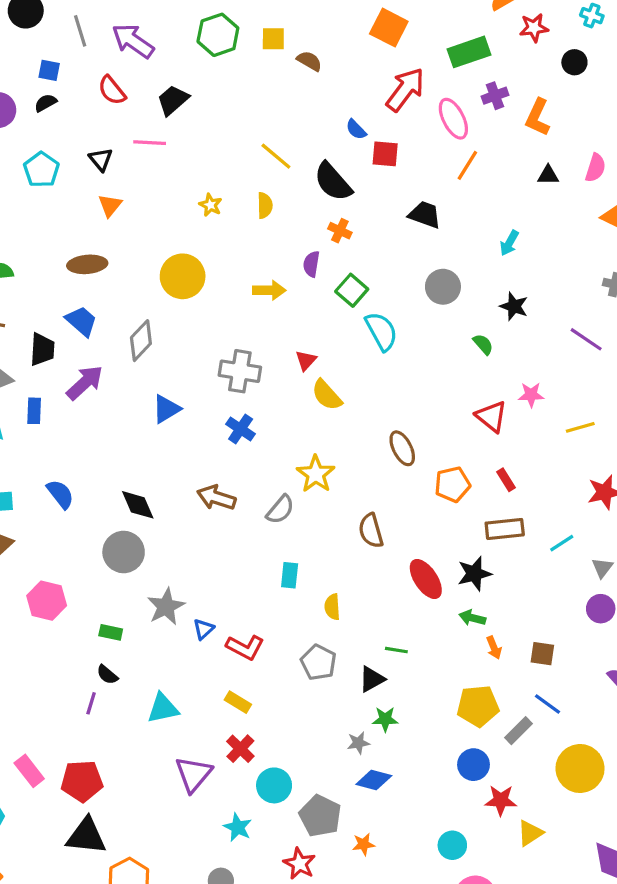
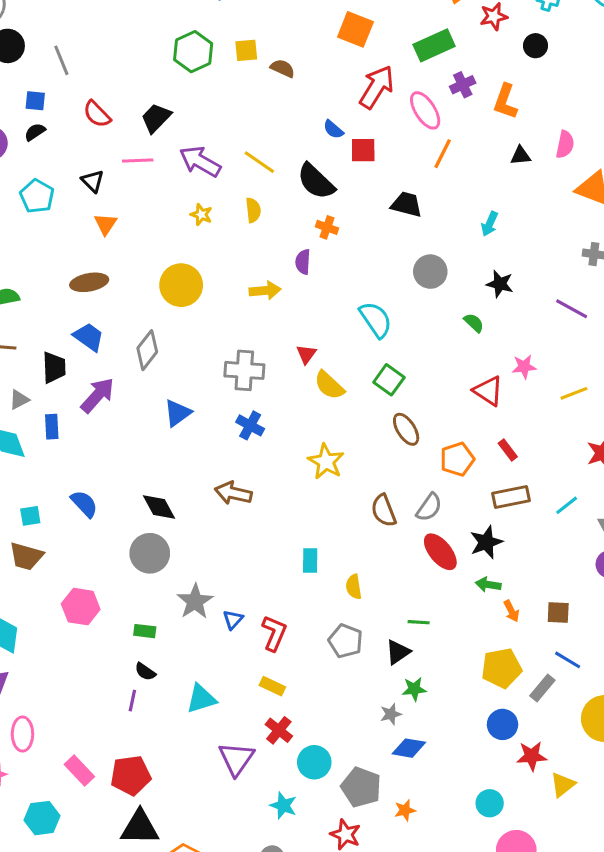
purple arrow: (133, 41) -> (200, 161), moved
green square: (352, 290) -> (389, 380), moved
gray semicircle: (280, 510) -> (429, 507), moved
red L-shape: (245, 647) -> (274, 633), turned -90

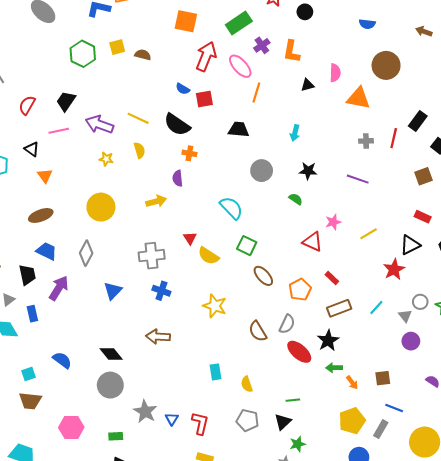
red semicircle: (97, 114) -> (27, 105), turned 84

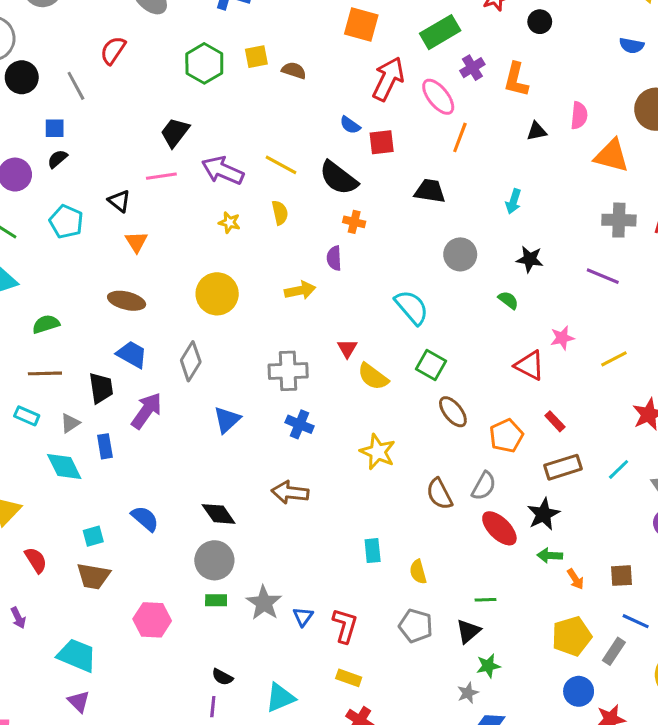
red semicircle: (27, 105) -> (113, 50), moved
gray cross: (366, 141) -> (619, 220), size x1.5
brown ellipse: (41, 215) -> (127, 301), turned 30
green rectangle: (116, 436) -> (216, 600), moved

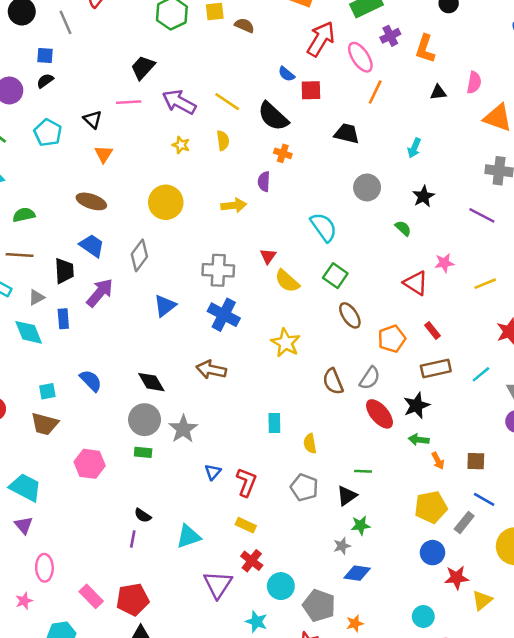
black star: (530, 259) -> (423, 196), turned 30
blue cross: (300, 424) -> (224, 315), size x1.4
gray star: (264, 603) -> (183, 429), moved

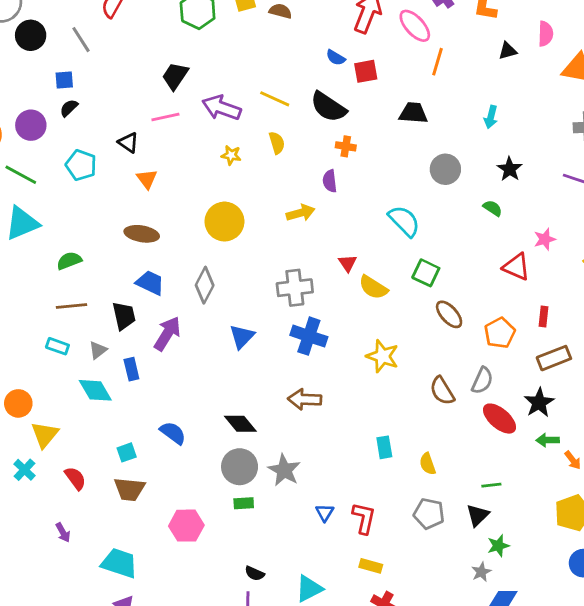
red rectangle: (432, 331) -> (544, 316), turned 54

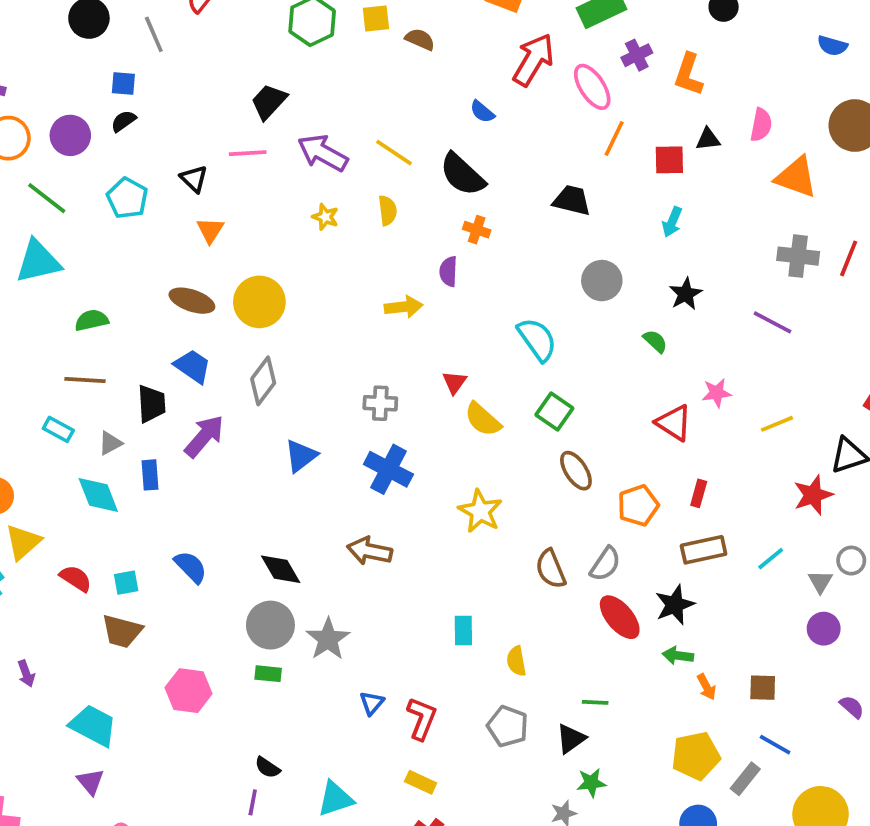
red square: (366, 71) -> (669, 160), moved
yellow circle: (224, 222) -> (259, 302), moved
gray cross: (295, 288) -> (380, 403), size x0.7
red semicircle: (75, 478) -> (76, 578), moved, turned -30

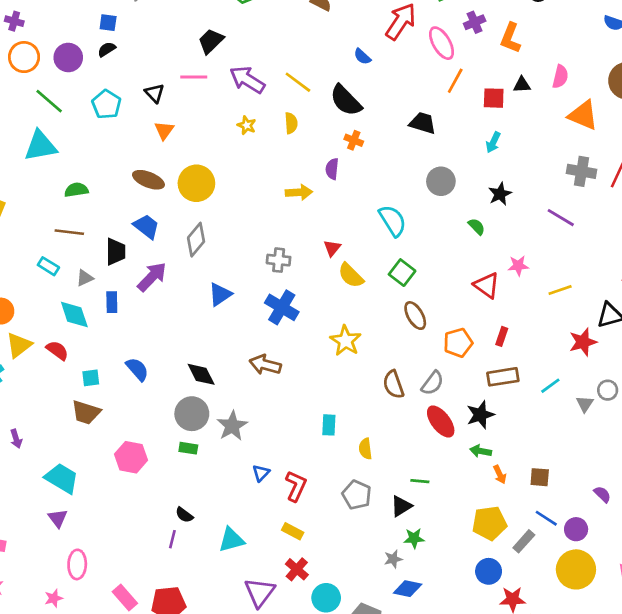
red semicircle: (76, 578) -> (57, 350), moved
purple circle: (824, 629) -> (576, 529), moved

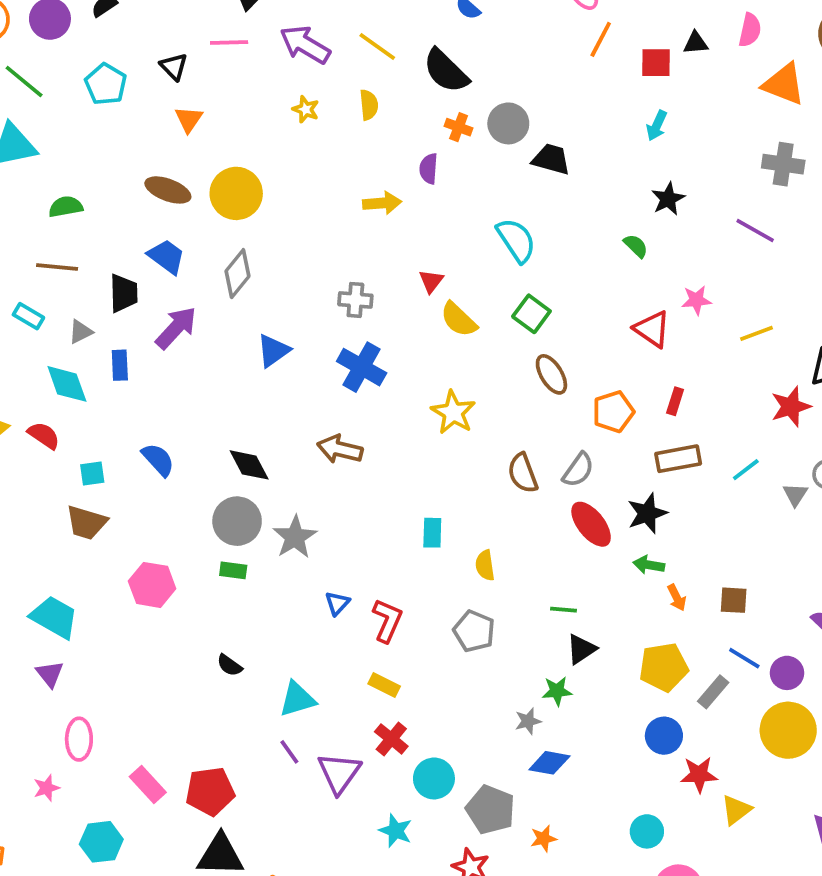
black trapezoid: (423, 123) -> (551, 159), moved
gray circle: (441, 181) -> (508, 123), moved
black triangle: (401, 506) -> (581, 649), moved
purple line: (172, 539) -> (289, 752), moved, turned -48

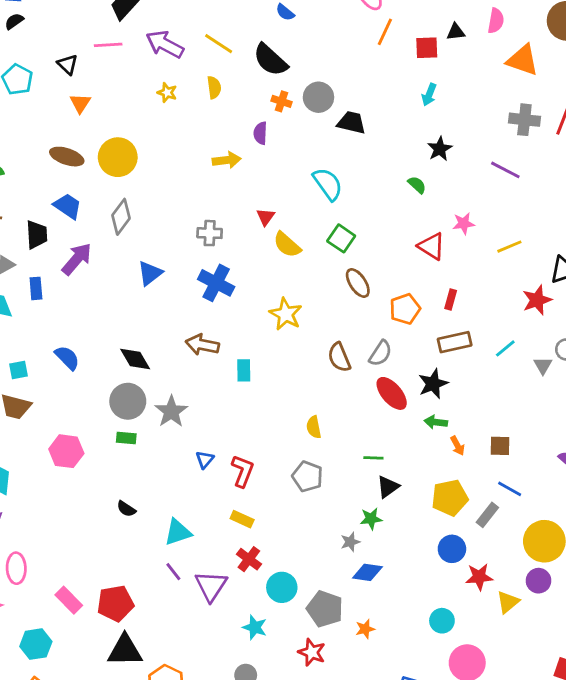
cyan rectangle: (432, 533) -> (244, 370), moved
purple circle: (787, 673) -> (539, 581), moved

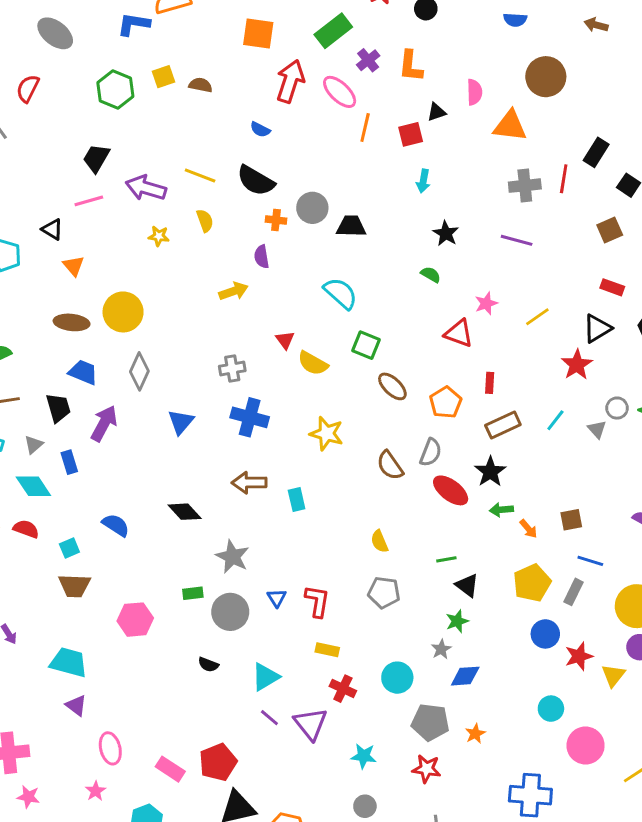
gray circle: (128, 401) -> (230, 612), moved
black triangle: (388, 487) -> (467, 585), turned -35
cyan circle: (282, 587) -> (397, 678), moved

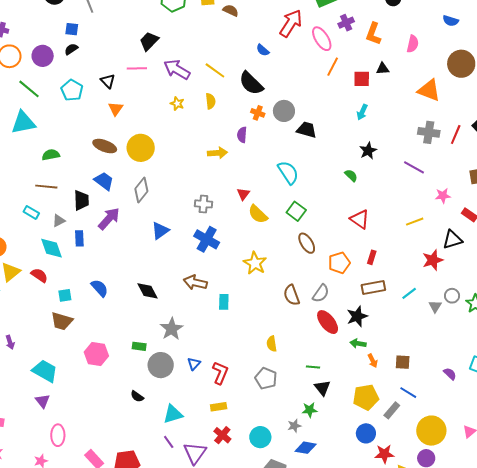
pink semicircle: (474, 92) -> (413, 44), moved
pink star: (486, 303) -> (443, 196), moved
yellow rectangle: (327, 650) -> (219, 407), turned -35

